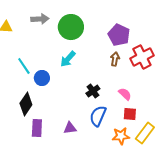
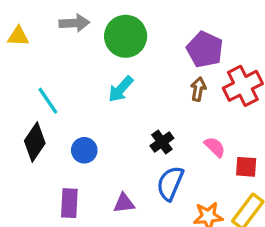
blue circle: (42, 78) -> (84, 150), moved
black diamond: (26, 104) -> (35, 142), moved
red square: (130, 114) -> (246, 167), moved

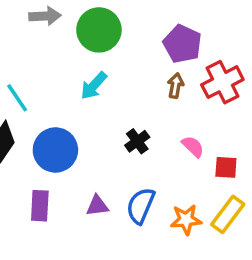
blue circle: (84, 150) -> (55, 150), size x1.6
blue semicircle: (170, 183) -> (141, 206), moved

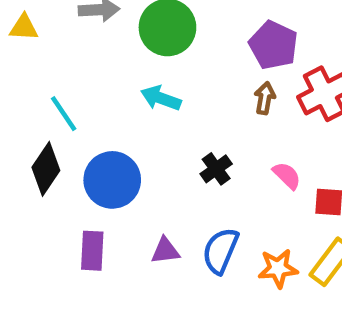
cyan arrow: (94, 86) -> (161, 98), turned 68

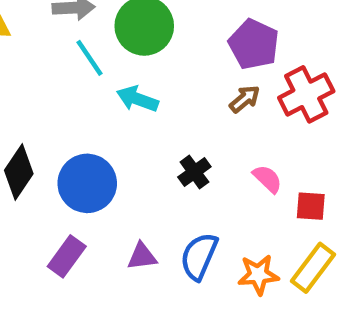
brown arrow: (265, 98) -> (245, 99), turned 40
cyan line: (64, 114) -> (89, 58), moved
purple rectangle: (92, 251) -> (67, 256), turned 33

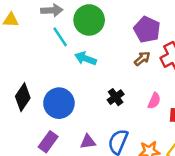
pink semicircle: (267, 179) -> (154, 101), turned 70

